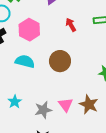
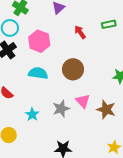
pink triangle: (66, 105) -> (83, 101), moved
gray star: (43, 110) -> (61, 109), moved

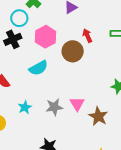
brown circle: (73, 69) -> (73, 51), moved
cyan semicircle: (38, 73) -> (38, 68), turned 132

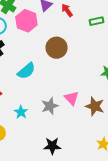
red arrow: (87, 36) -> (67, 10), moved
pink hexagon: (46, 37) -> (26, 21), moved

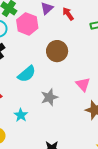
pink triangle: (71, 98) -> (83, 84), moved
gray star: (50, 106) -> (49, 97), moved

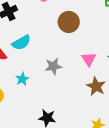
cyan semicircle: (27, 74) -> (21, 43), moved

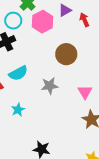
gray star: (53, 66) -> (50, 86), moved

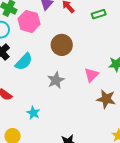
cyan semicircle: (18, 73) -> (24, 62), moved
pink triangle: (85, 92) -> (91, 75), turned 35

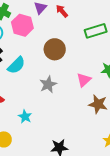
green rectangle: (99, 14) -> (96, 31), moved, size x1.5

